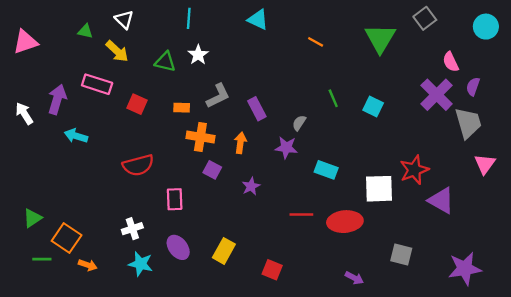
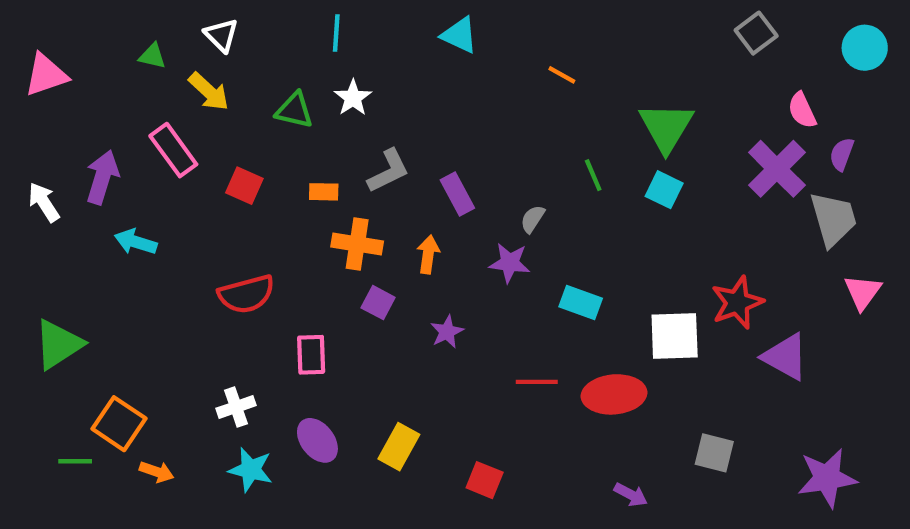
green triangle: (380, 38) -> (666, 127), moved
pink rectangle: (97, 84) -> (173, 150), turned 36
green triangle: (32, 218) -> (58, 344), moved, size x1.5

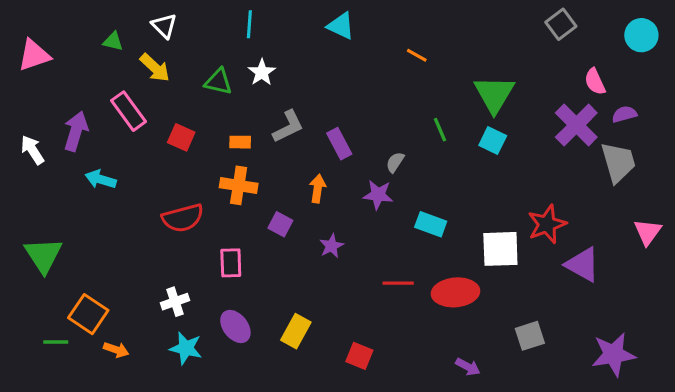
purple semicircle: (842, 154) -> (624, 114), turned 55
orange cross: (357, 244) -> (239, 185), moved
pink triangle: (863, 292) -> (648, 232), moved
green triangle: (58, 344) -> (43, 255), turned -30
gray square: (714, 453) -> (530, 336), turned -32

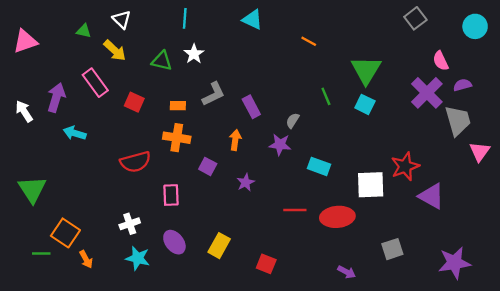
pink triangle: (648, 232) -> (480, 151), moved
orange arrow: (116, 350) -> (86, 259), turned 42

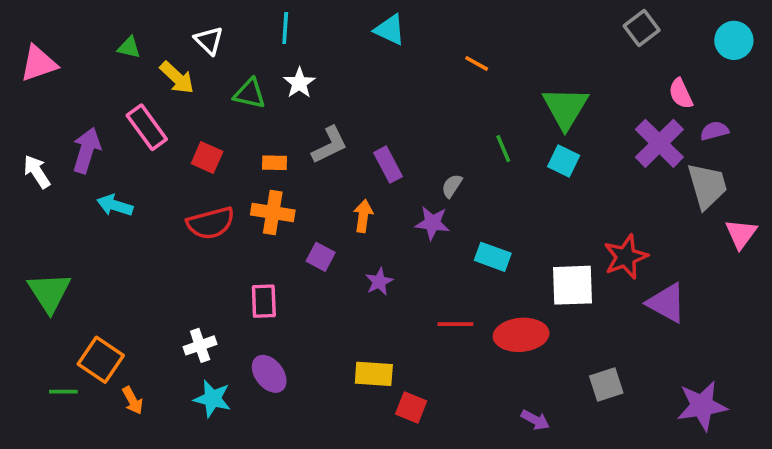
white triangle: (122, 20) -> (209, 40), moved
red semicircle: (135, 162) -> (211, 223), moved
yellow rectangle: (219, 246) -> (374, 374), moved, turned 65

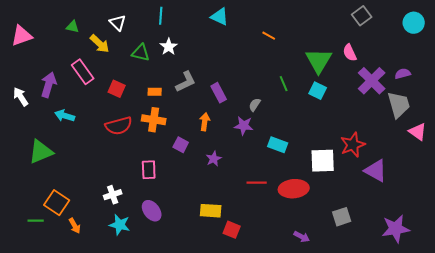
pink semicircle: (681, 94) -> (350, 53), moved
pink triangle: (741, 234) -> (418, 132), turned -30
green triangle: (49, 292) -> (41, 152), moved, turned 40

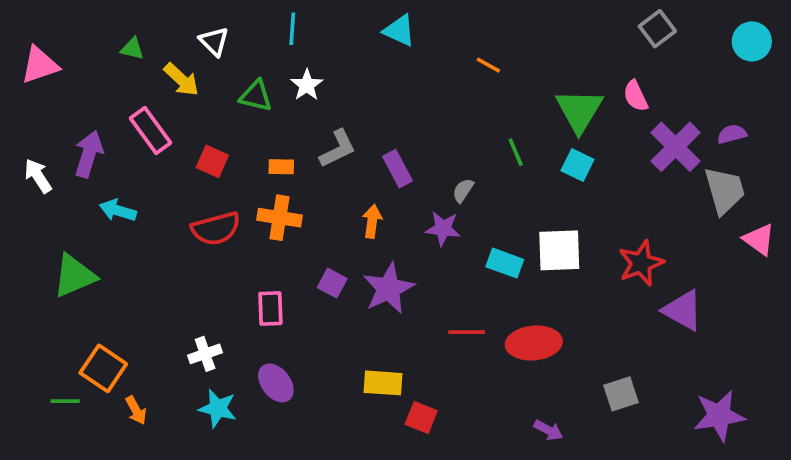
purple square: (181, 145) -> (332, 283), moved
purple star: (214, 159) -> (388, 288), size x1.8
white square: (323, 161) -> (559, 250), moved

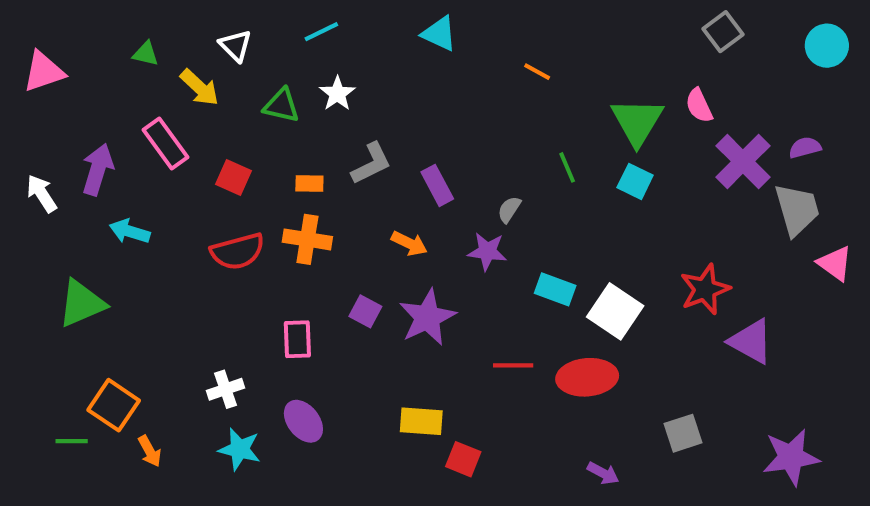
cyan line: (292, 29) -> (321, 32), turned 60
orange arrow: (372, 221) -> (409, 243), turned 108
white square: (559, 250) -> (615, 311), moved, turned 36

